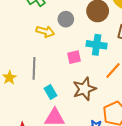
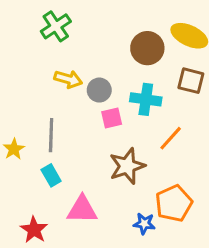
gray circle: (66, 19) -> (99, 90), moved
cyan rectangle: (50, 92) -> (51, 175), moved

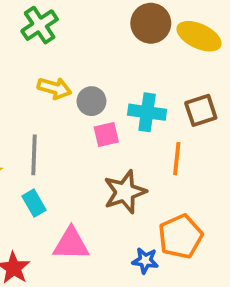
brown circle: (147, 48) -> (151, 23), moved
brown square: (191, 81) -> (201, 110), moved, turned -32
orange line: (171, 138) -> (177, 159), turned -36

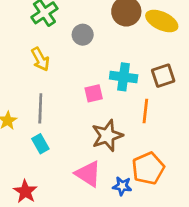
yellow arrow: (54, 88) -> (40, 59), moved, turned 45
gray circle: (91, 101) -> (83, 35), moved
pink triangle: (71, 244) -> (88, 174), moved, turned 32

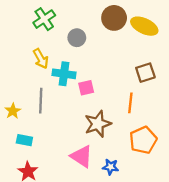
cyan cross: (124, 77) -> (64, 74), moved
cyan rectangle: (40, 144) -> (24, 140), moved, turned -49
orange pentagon: (148, 168) -> (143, 140), moved

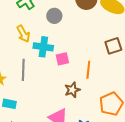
orange line: (130, 103) -> (88, 70), moved
brown star: (98, 124) -> (72, 90), size x0.7

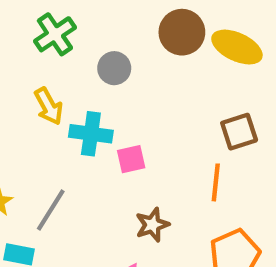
gray line: (23, 70) -> (51, 210), moved, turned 30
orange line: (88, 70) -> (216, 182), moved

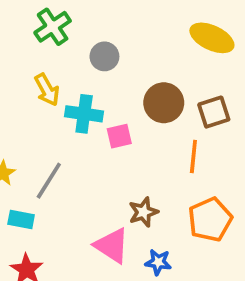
brown circle: (182, 32) -> (164, 103), moved
brown star: (152, 225) -> (143, 212), moved

